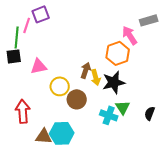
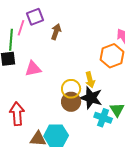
brown arrow: (86, 70) -> (56, 32), moved
black star: (114, 82) -> (91, 98), moved, turned 30
yellow circle: (60, 86) -> (71, 89), moved

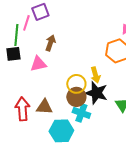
brown arrow: (56, 32) -> (50, 43), moved
cyan cross: (103, 118) -> (81, 113), moved
brown triangle: (38, 139) -> (44, 107), moved

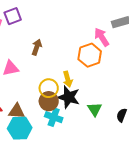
brown arrow: (50, 43) -> (37, 47), moved
cyan hexagon: (61, 131) -> (20, 128), moved

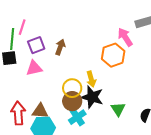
purple square: (13, 16) -> (36, 45), moved
cyan cross: (54, 117) -> (77, 117), turned 36

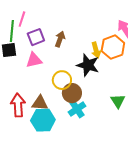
yellow arrow: (91, 79) -> (96, 50), moved
yellow circle: (72, 88) -> (62, 80), moved
black star: (92, 97) -> (88, 65), moved

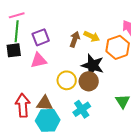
pink line: (22, 19) -> (17, 15), moved, turned 56
brown arrow: (60, 39) -> (75, 39), moved
yellow arrow: (96, 50) -> (92, 36), moved, turned -49
brown circle: (72, 93) -> (89, 81), moved

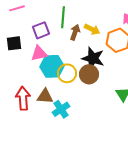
green line: (17, 31) -> (63, 17), moved
cyan cross: (82, 109) -> (61, 109), moved
cyan hexagon: (48, 120) -> (52, 66), moved

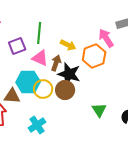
brown arrow: (75, 32) -> (56, 63), moved
pink triangle: (39, 53) -> (40, 58), moved, turned 36
brown triangle: (45, 96) -> (12, 96), moved

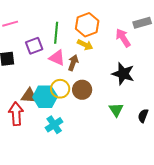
orange hexagon: (94, 56) -> (87, 25), moved
black star: (69, 74) -> (123, 74), moved
cyan hexagon: (28, 82) -> (45, 97), moved

